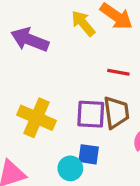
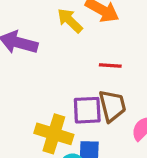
yellow cross: (37, 118) -> (54, 134), moved

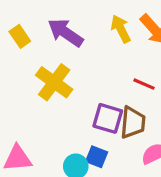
yellow cross: (54, 134) -> (54, 82), moved

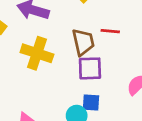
brown trapezoid: (133, 123) -> (83, 42), moved

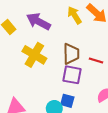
red line: (110, 31) -> (96, 61), moved

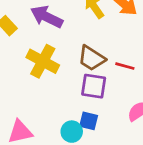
brown trapezoid: (71, 54) -> (92, 58), turned 125

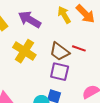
red line: (125, 66) -> (79, 48), moved

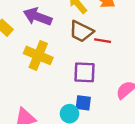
brown trapezoid: (60, 52) -> (81, 31), moved

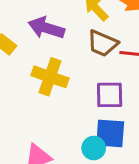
blue square: (83, 103) -> (110, 133), size x1.5

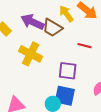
brown trapezoid: (102, 43) -> (52, 28), moved

